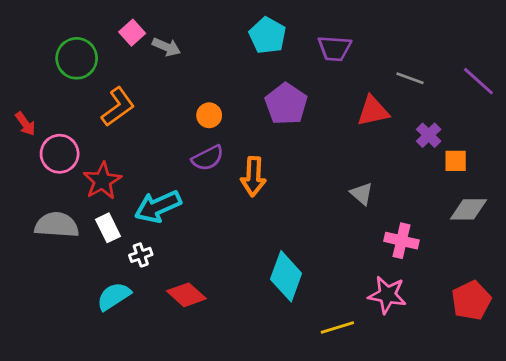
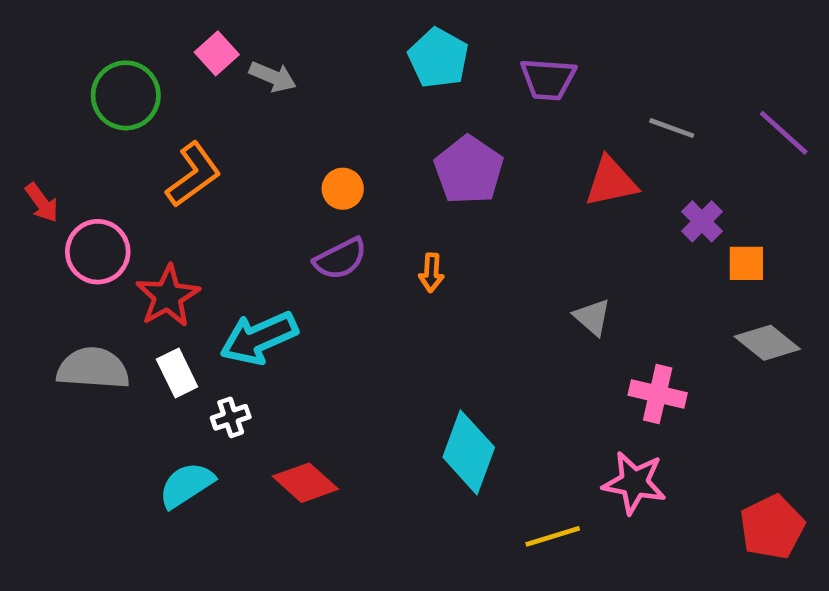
orange arrow: (253, 177) -> (431, 273), moved, size x0.6
gray diamond: (468, 209) -> (767, 343), turned 39
red pentagon: (471, 301) -> (772, 527), moved

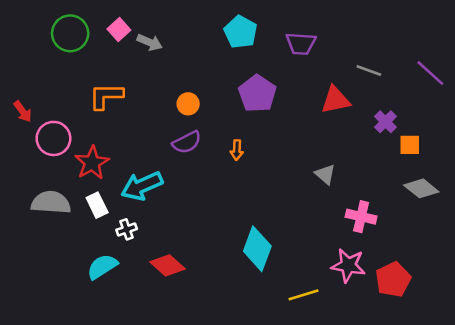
green circle: (126, 95) -> (70, 33), moved
orange L-shape: (193, 175) -> (106, 96), turned -144
red pentagon: (772, 527) -> (393, 279), moved

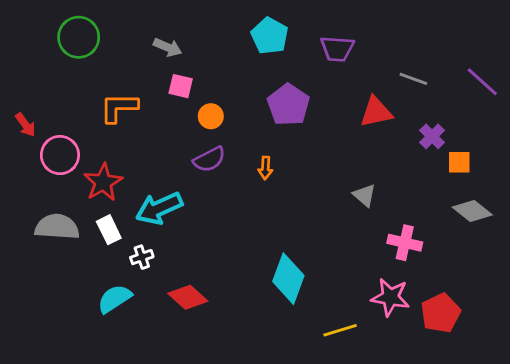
pink square: (119, 29) -> (181, 86), moved, turned -35

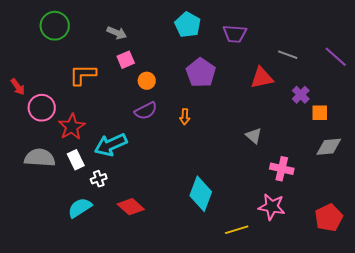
pink square: (181, 86) -> (126, 60), turned -36
gray diamond: (472, 211) -> (329, 147), turned -44
red pentagon: (441, 313) -> (329, 218), moved

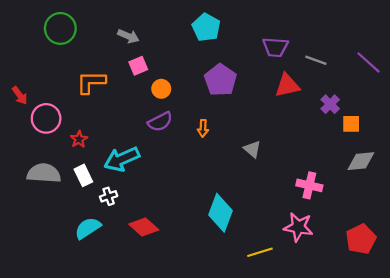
purple trapezoid: (235, 34) -> (275, 47), moved
red star: (72, 127) -> (79, 139), size x0.6
gray triangle: (254, 136) -> (252, 149), moved

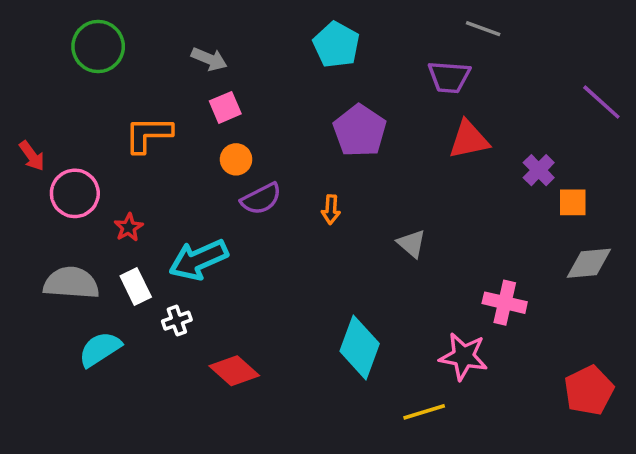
gray line: (316, 60) -> (483, 29), moved
orange circle: (161, 89) -> (236, 159), moved
pink star: (298, 227) -> (463, 356), moved
cyan semicircle: (88, 228) -> (100, 349), moved

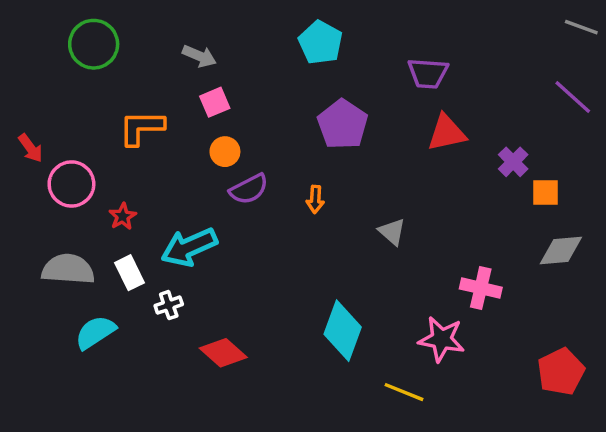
gray line: (483, 29) -> (581, 27), moved
yellow line: (424, 412) -> (404, 392), turned 39

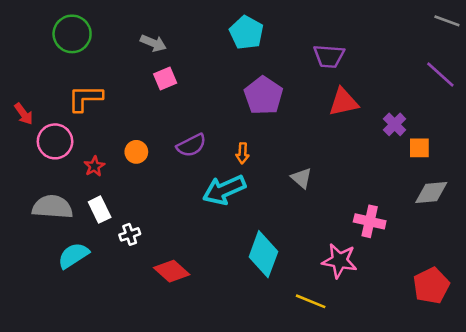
orange L-shape: (141, 128) -> (85, 98), moved
orange circle: (225, 152) -> (136, 152), moved
cyan arrow: (189, 247) -> (224, 190), moved

